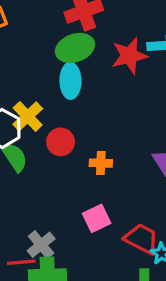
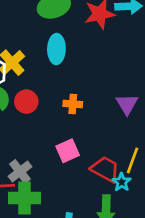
cyan ellipse: (70, 81) -> (56, 49), moved
red circle: (61, 142) -> (26, 102), moved

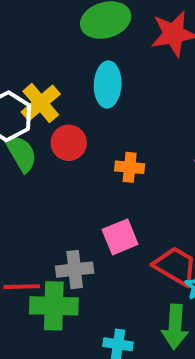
red circle: (26, 102) -> (69, 143), moved
gray cross: (20, 172) -> (75, 270), moved, turned 30

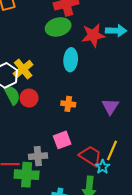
cyan ellipse: (108, 85) -> (71, 60), moved
red circle: (69, 143) -> (29, 98), moved

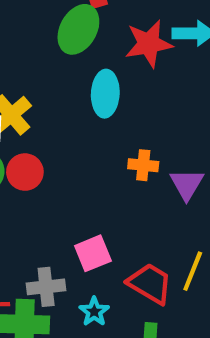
green ellipse: (58, 27) -> (78, 29), turned -45
orange cross: (68, 104) -> (143, 165), moved
cyan star: (103, 167) -> (94, 312), moved

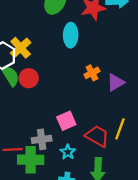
orange cross: (143, 165) -> (92, 73), turned -32
purple triangle: (187, 184) -> (115, 82), turned 30

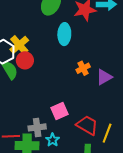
red circle: (29, 78) -> (25, 60), moved
yellow line: (120, 129) -> (107, 133), moved
cyan star: (68, 152) -> (53, 140), moved

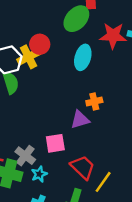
red circle: (25, 60) -> (40, 44), moved
purple triangle: (104, 77) -> (80, 120), moved
gray cross: (37, 127) -> (25, 156), turned 30

